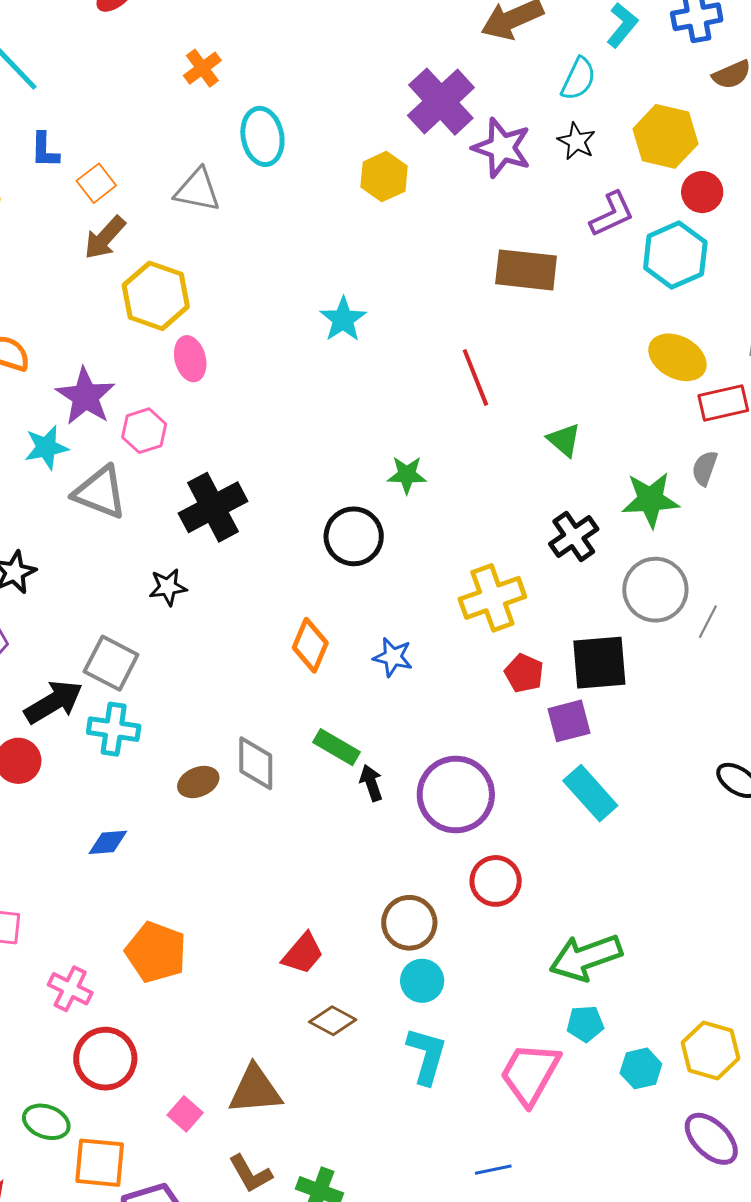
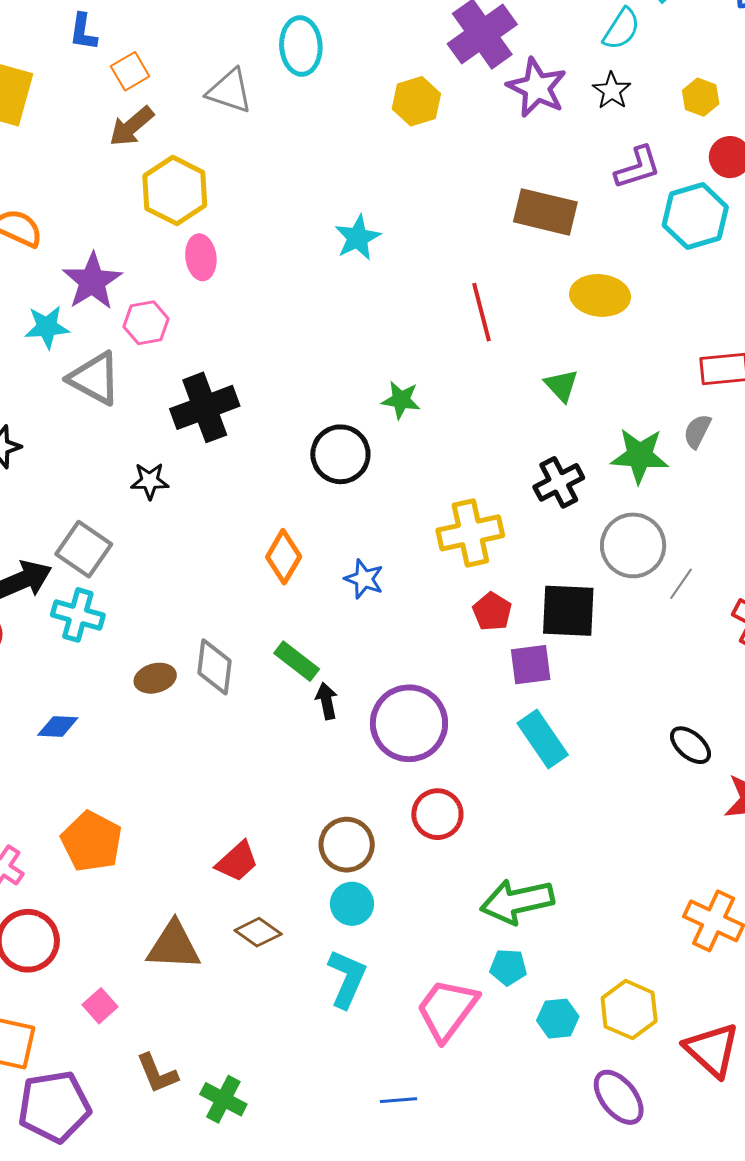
yellow hexagon: (665, 136) -> (701, 97), size x0.6
yellow ellipse: (677, 357) -> (600, 295), moved, turned -30
brown triangle: (255, 1090) -> (174, 946), moved

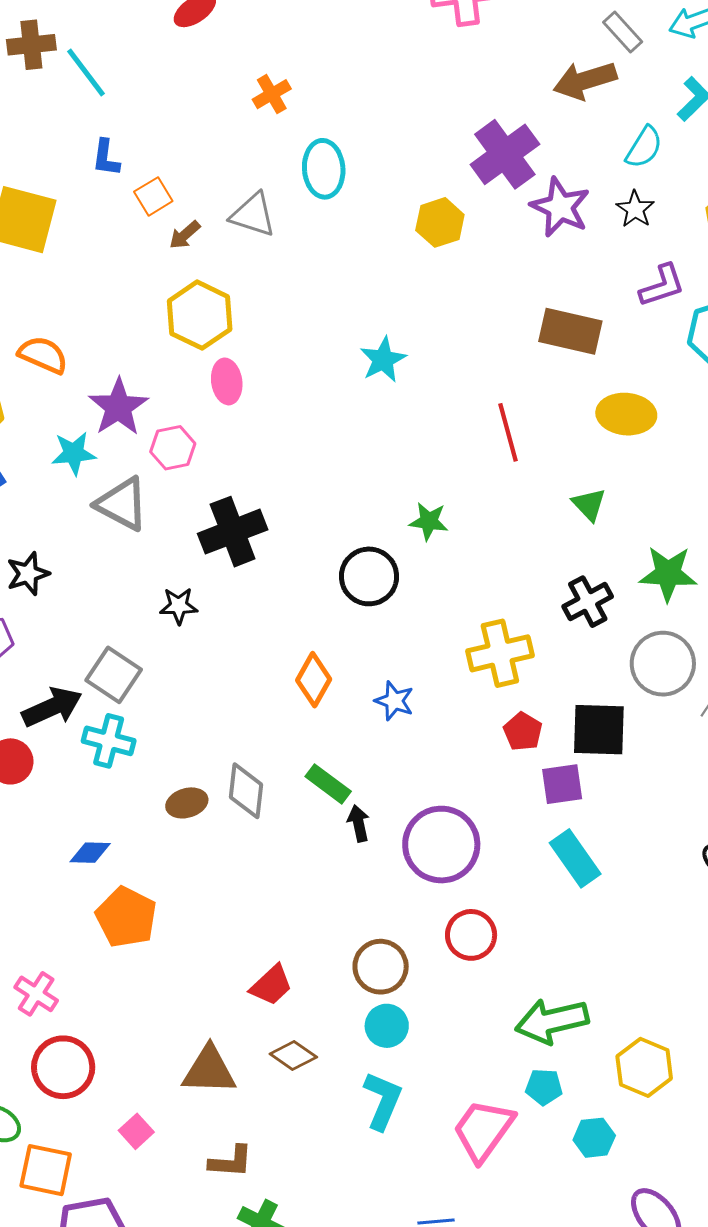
brown arrow: (132, 126) -> (185, 235), moved, size x0.7
orange pentagon: (92, 841) -> (126, 917), moved
yellow hexagon: (629, 1010) -> (644, 1067), moved
brown L-shape: (157, 1073) -> (231, 1162), moved, turned -63

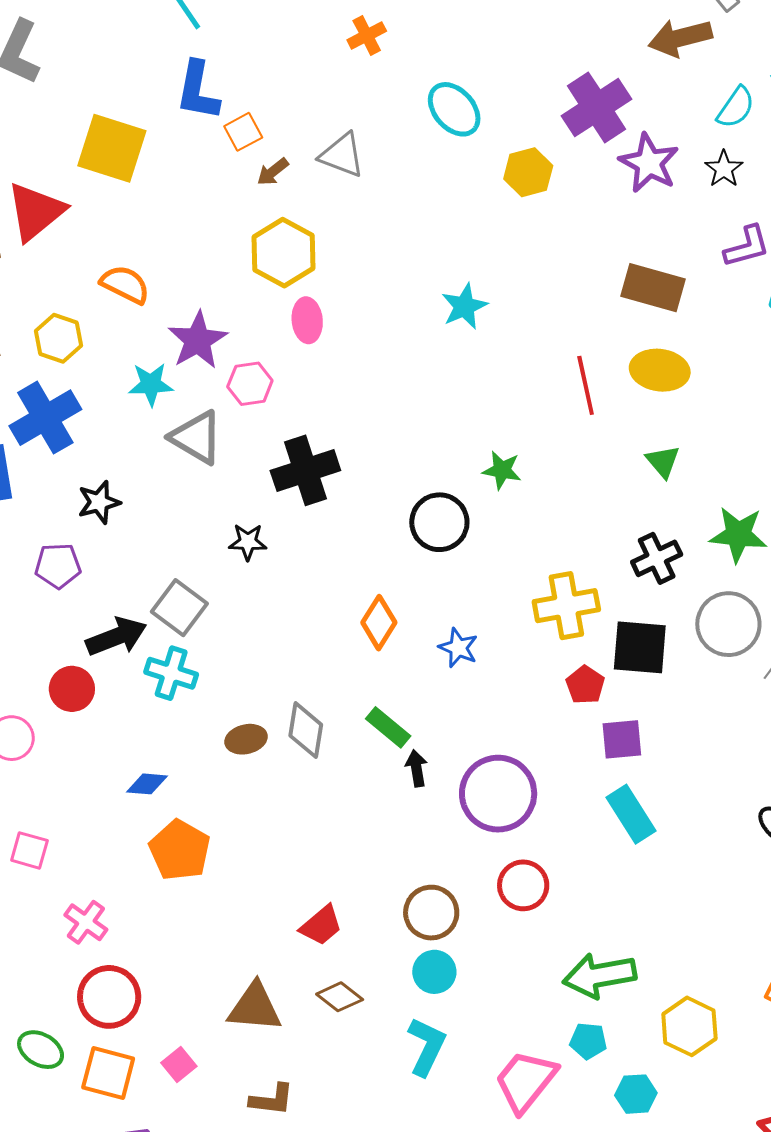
blue L-shape: (106, 158) -> (198, 91), size x1.6
cyan ellipse: (324, 169) -> (454, 109), moved, turned -40
yellow ellipse: (626, 414) -> (660, 370), moved
black square: (599, 730) -> (640, 647), moved
orange square: (46, 1170) -> (108, 1073), moved

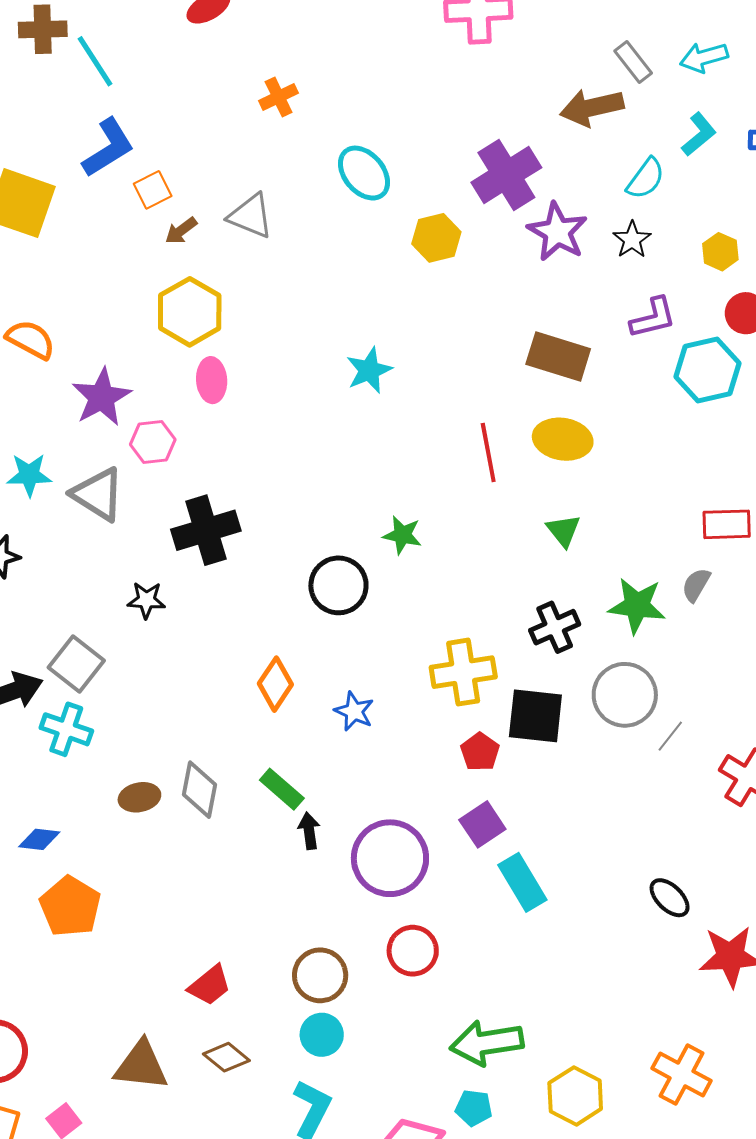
blue L-shape: (198, 91) -> (108, 148), turned -134
cyan star: (151, 384) -> (29, 475), moved
purple square: (622, 739) -> (482, 824), moved, turned -30

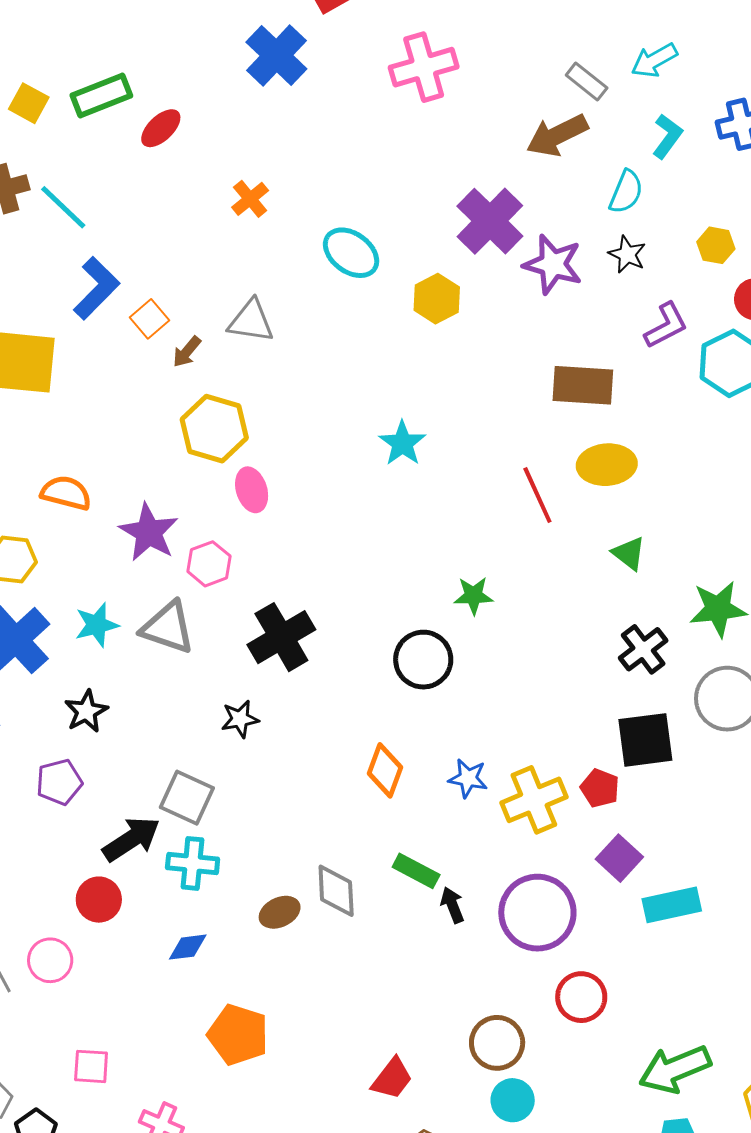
yellow cross: (463, 672) -> (534, 800), moved
blue diamond: (39, 839) -> (188, 947), moved
cyan rectangle: (522, 882) -> (672, 905), turned -58

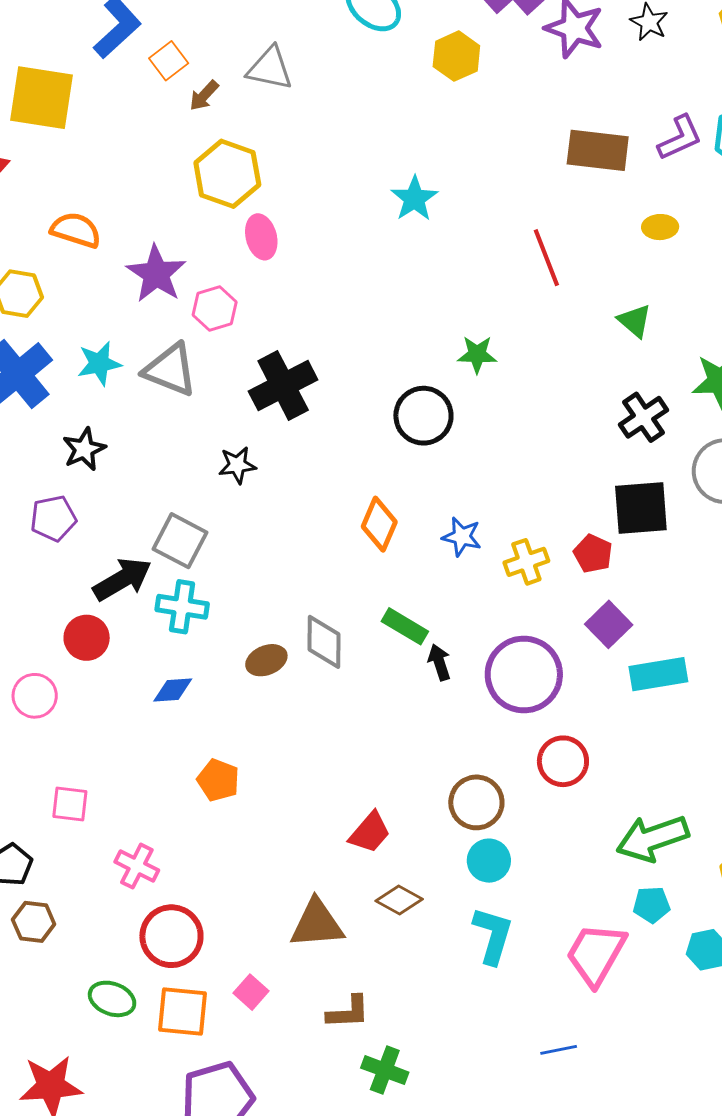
purple L-shape: (666, 325) -> (680, 138), moved
yellow ellipse: (607, 465) -> (660, 227), moved, size x0.6
yellow cross: (534, 800) -> (526, 562), size x0.7
orange pentagon: (238, 1035) -> (218, 780), size x0.7

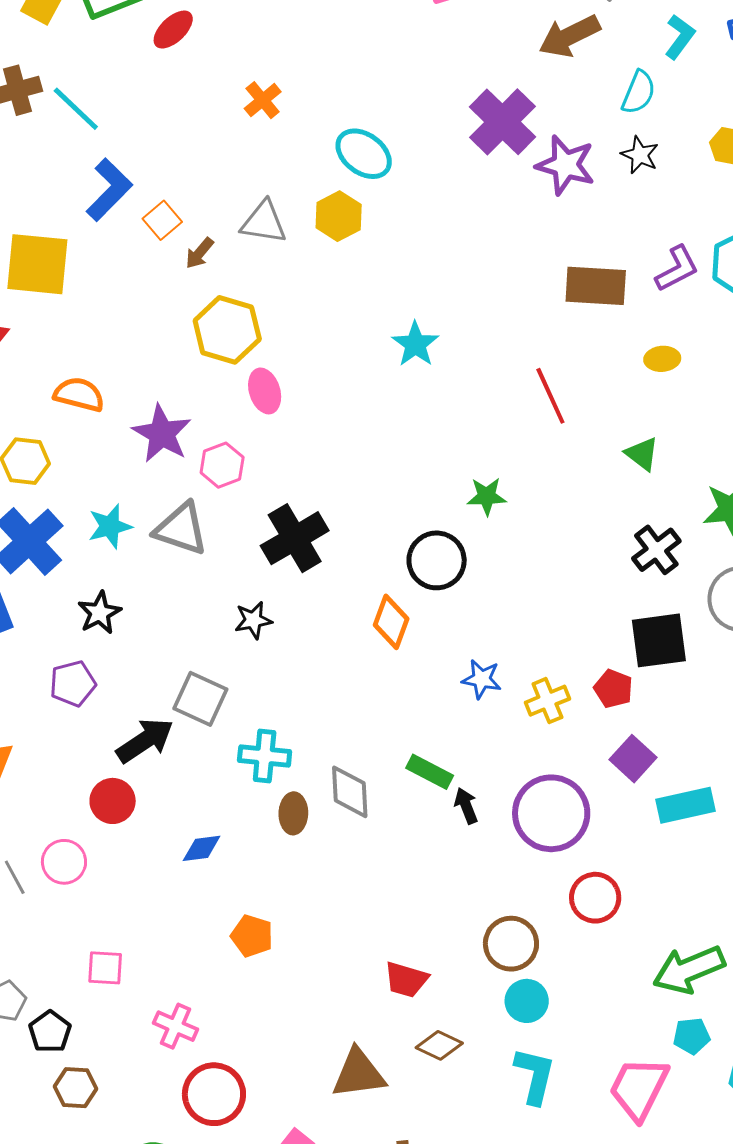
yellow hexagon: (456, 56) -> (339, 216), moved
orange diamond: (379, 524) -> (391, 622), moved
cyan cross: (182, 607) -> (265, 756), moved
brown ellipse: (266, 660) -> (293, 813), turned -63
red trapezoid: (370, 832) -> (406, 980), turned 69

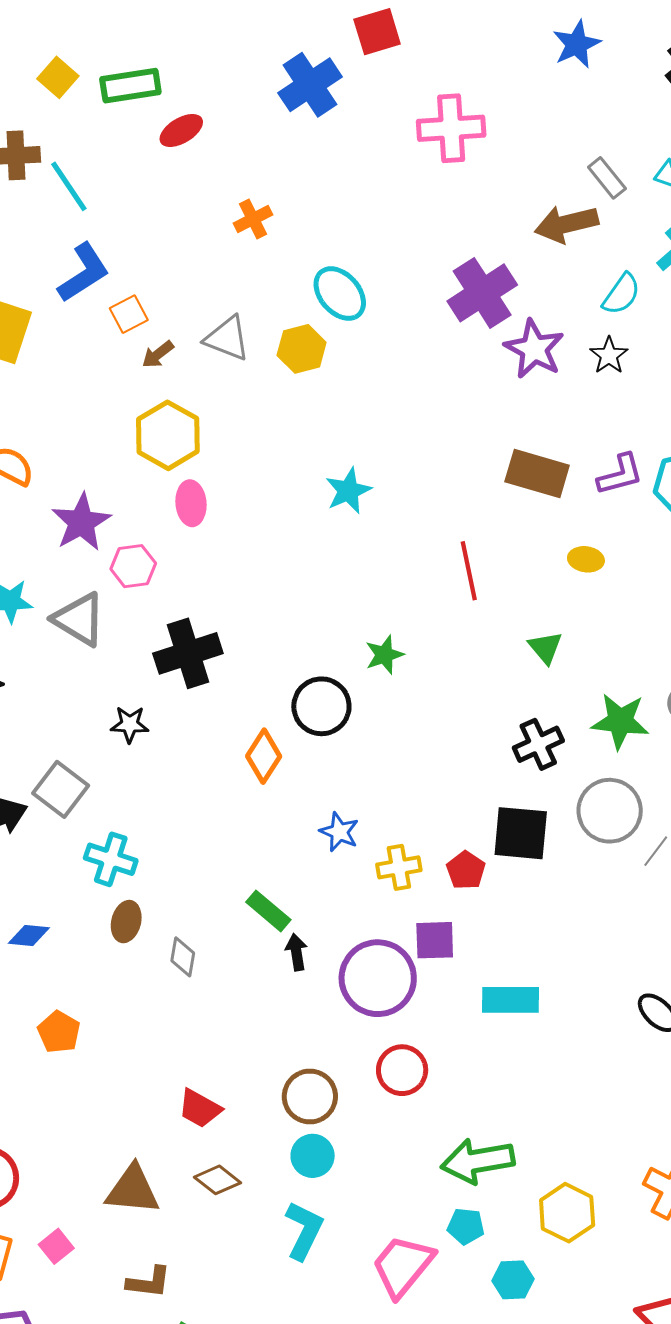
green star: (487, 496) -> (384, 655), turned -30
purple square: (633, 759) -> (435, 940), moved, turned 33
gray diamond: (350, 792) -> (183, 957), moved, size x0.7

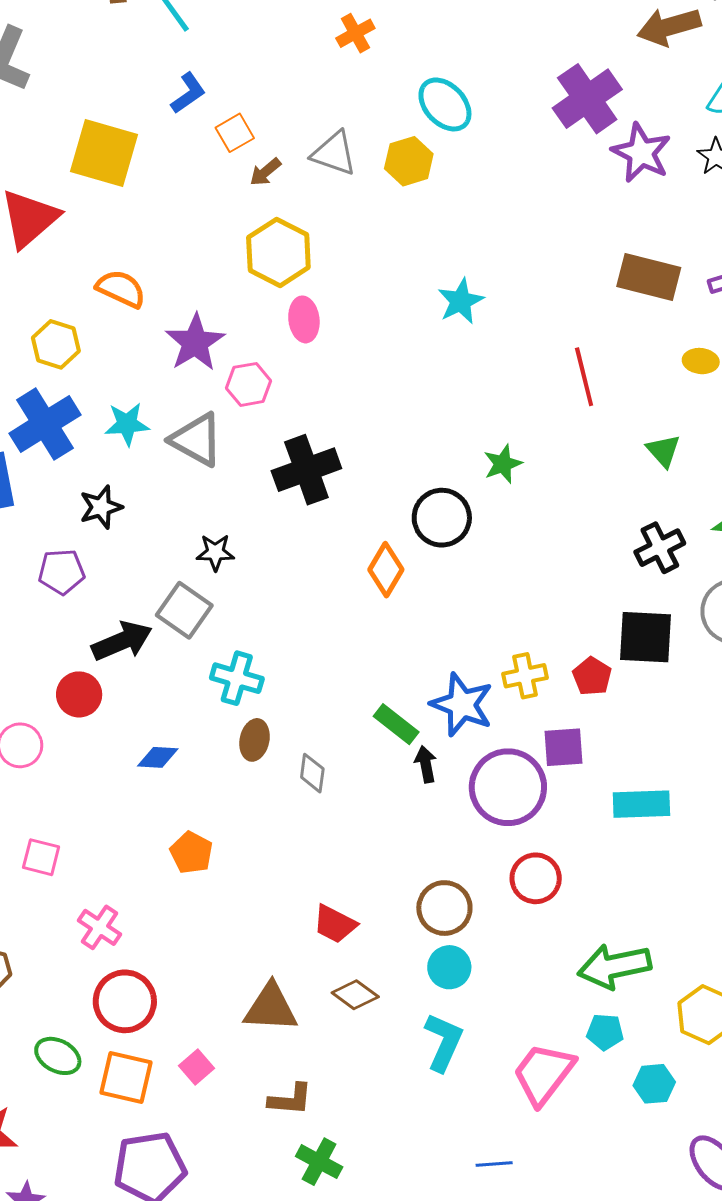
blue L-shape: (84, 273) -> (188, 93), size x0.7
black star: (130, 724) -> (215, 552), moved
blue star: (339, 832) -> (462, 705), moved, size x1.6

